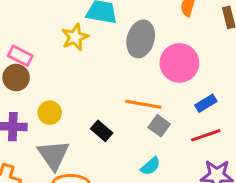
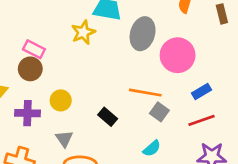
gray triangle: (53, 155) -> (64, 139), size x0.6

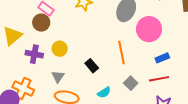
orange line: (145, 93) -> (122, 52), turned 60
gray square: (159, 112) -> (131, 83), moved
cyan semicircle: (152, 148) -> (104, 92), moved

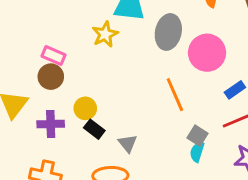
black rectangle: (92, 66) -> (94, 129), moved
gray triangle: (58, 77) -> (128, 143), moved
cyan semicircle: (104, 92) -> (197, 152), moved, turned 152

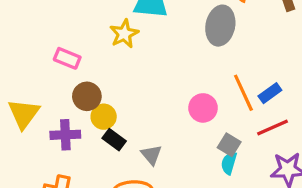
gray ellipse: (168, 32) -> (220, 26), moved
pink circle: (207, 53) -> (203, 108), moved, size x0.7
brown circle: (51, 77) -> (87, 96), moved
orange line: (175, 95) -> (243, 93), moved

